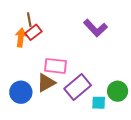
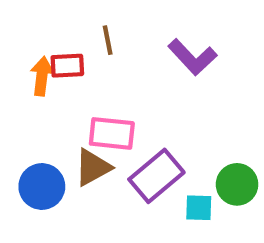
brown line: (29, 20) -> (108, 40), moved
red rectangle: (33, 32) -> (67, 66), turned 35

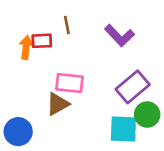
purple rectangle: (156, 176) -> (133, 87), moved
blue circle: (42, 186) -> (18, 132), moved
cyan square: (199, 208) -> (123, 129), size x1.6

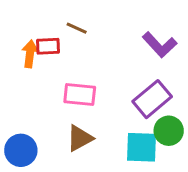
brown line: (67, 25) -> (77, 28), turned -54
purple L-shape: (120, 36) -> (160, 45), moved
brown triangle: (58, 104) -> (80, 138), moved

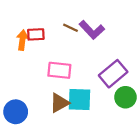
brown line: (77, 28) -> (71, 28), moved
purple L-shape: (160, 45) -> (92, 30), moved
cyan square: (142, 147) -> (80, 99), moved

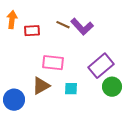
orange arrow: (22, 40) -> (12, 20), moved
cyan square: (80, 99) -> (71, 89), size x0.6
brown triangle: (59, 103) -> (41, 86), moved

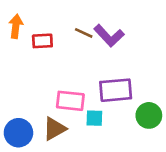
pink rectangle: (53, 63) -> (70, 101), moved
purple rectangle: (101, 66) -> (116, 90), moved, turned 35
brown triangle: (41, 86) -> (54, 129), moved

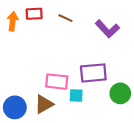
brown line: (84, 33) -> (65, 18), moved
purple L-shape: (109, 36) -> (107, 29), moved
red rectangle: (42, 41) -> (34, 14), moved

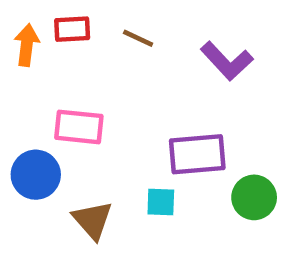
pink rectangle: (57, 82) -> (79, 127), moved
brown triangle: (44, 104) -> (93, 220), turned -42
blue circle: (15, 107) -> (36, 175), moved

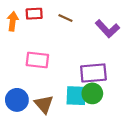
blue circle: (36, 175) -> (17, 100), moved
green circle: (254, 197) -> (92, 93), moved
cyan square: (161, 202) -> (76, 96), size x1.5

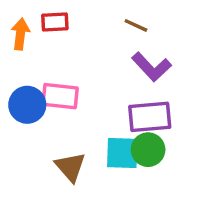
brown line: (65, 18) -> (136, 25), moved
purple L-shape: (107, 29) -> (151, 67), moved
blue circle: (17, 100) -> (27, 105), moved

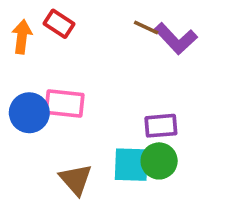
red rectangle: (55, 22) -> (59, 24), turned 36
purple L-shape: (151, 67) -> (176, 39), moved
purple rectangle: (150, 117) -> (161, 126), size x0.7

